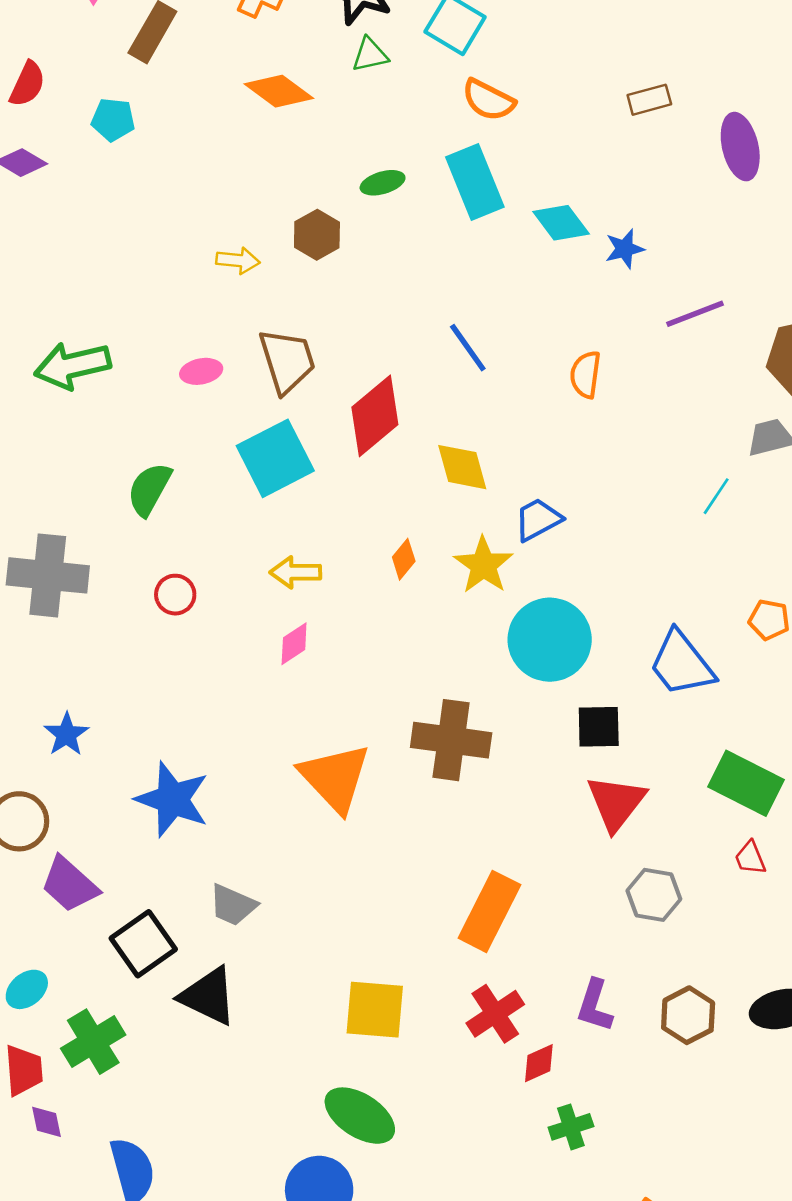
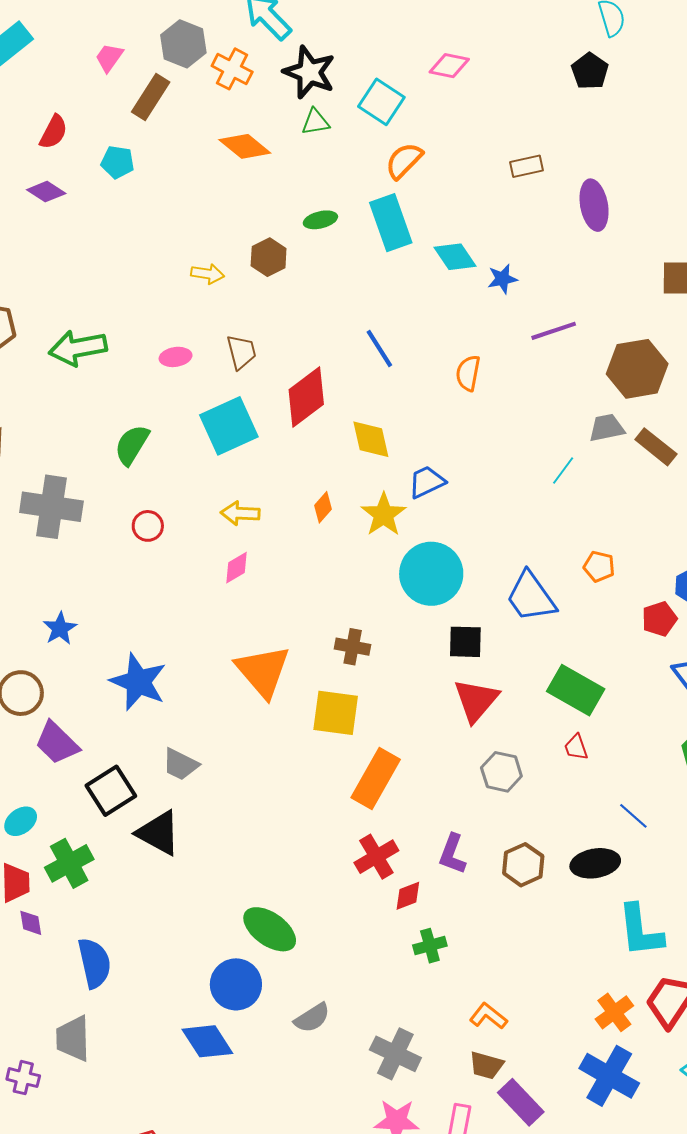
orange semicircle: (488, 100) -> (404, 161), turned 105
brown trapezoid: (287, 361) -> (241, 352), size x0.7
brown cross: (451, 740) -> (353, 647), size x0.6
yellow square: (375, 1010) -> (336, 713), moved

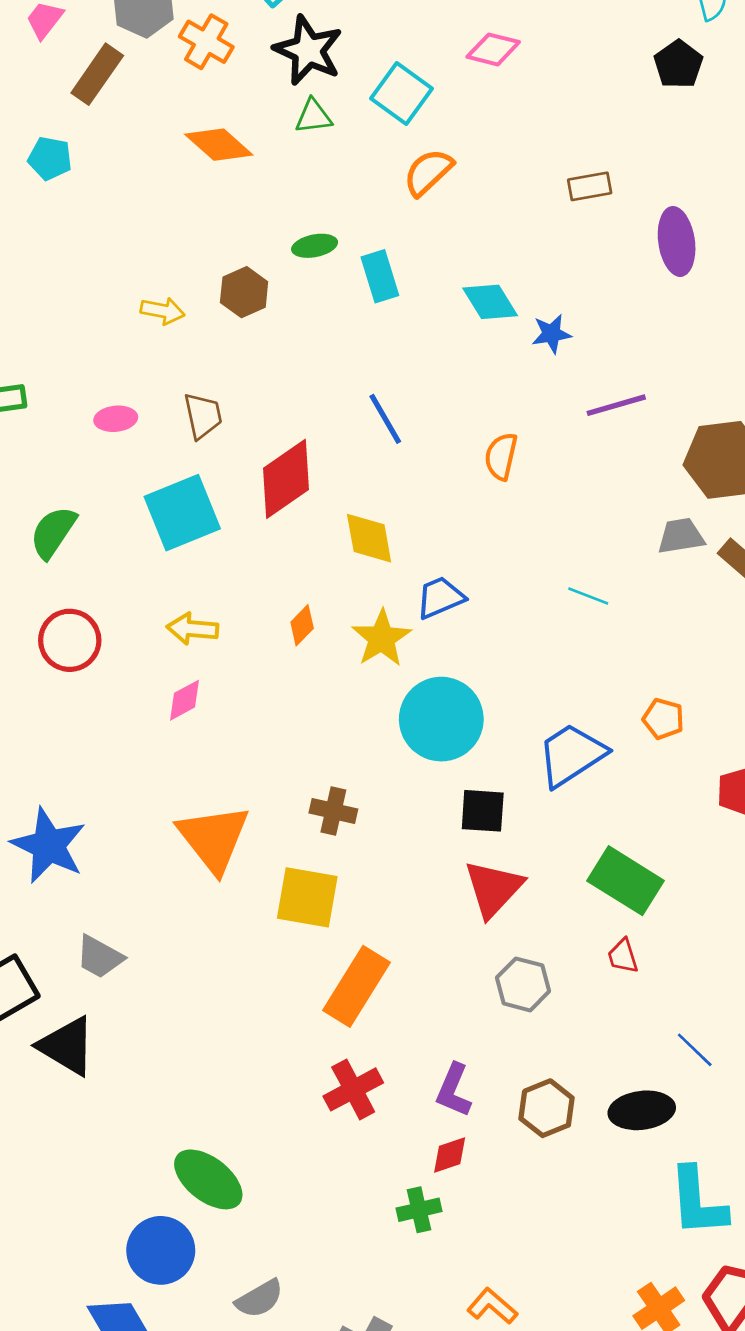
cyan rectangle: (391, 223) -> (380, 276), moved, size x0.7
cyan line: (563, 470) -> (588, 596), moved, turned 72
red circle: (148, 526) -> (70, 640), size x1.5
blue trapezoid: (531, 597) -> (571, 755), turned 90
red diamond: (408, 896) -> (450, 1155), moved

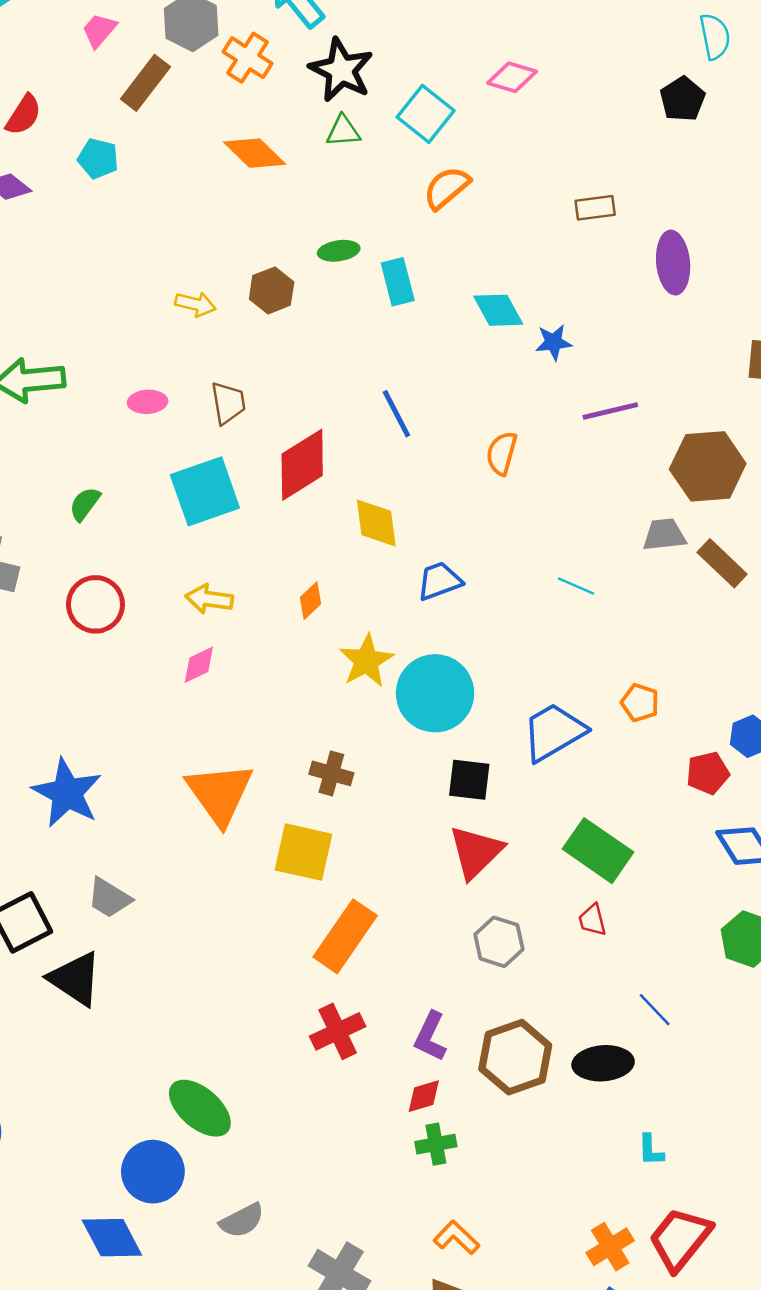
green semicircle: (53, 532) -> (85, 504), size x0.7
yellow star: (382, 638) -> (366, 661), moved
brown hexagon: (547, 1108) -> (515, 1057), size x1.4
cyan L-shape: (698, 1202) -> (651, 1150), size x0.5
green cross: (419, 1210) -> (436, 1144), moved

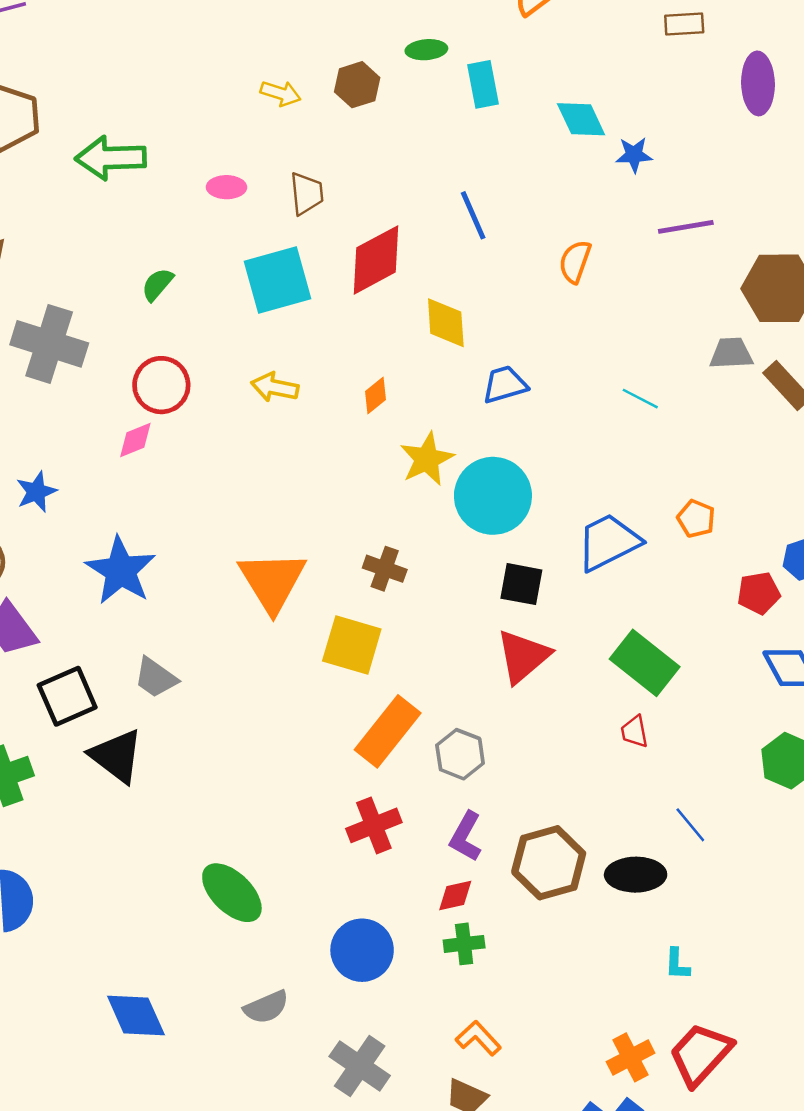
pink diamond: (199, 665) -> (135, 440), moved
gray hexagon: (499, 942) -> (460, 754), moved
blue circle: (153, 1172) -> (362, 950), moved

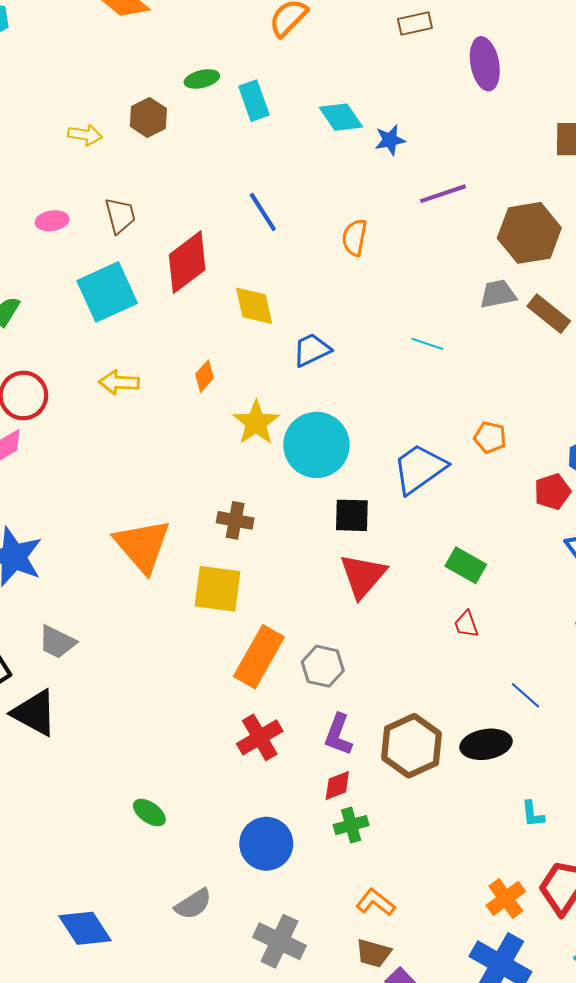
green rectangle: (645, 663) -> (466, 565), size x0.7
green ellipse: (232, 893) -> (149, 813), size x0.6

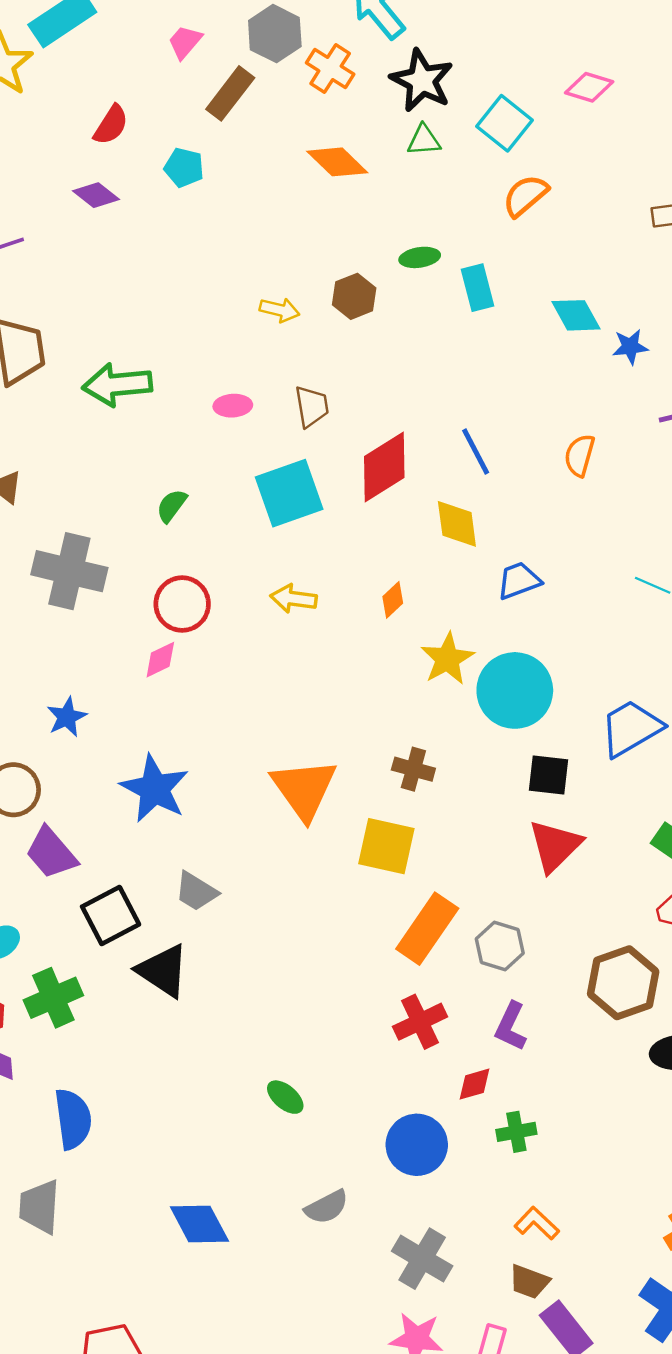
blue line: (263, 212) -> (476, 451), moved
brown hexagon: (412, 746) -> (623, 983), moved
red diamond: (337, 785) -> (475, 1084), moved

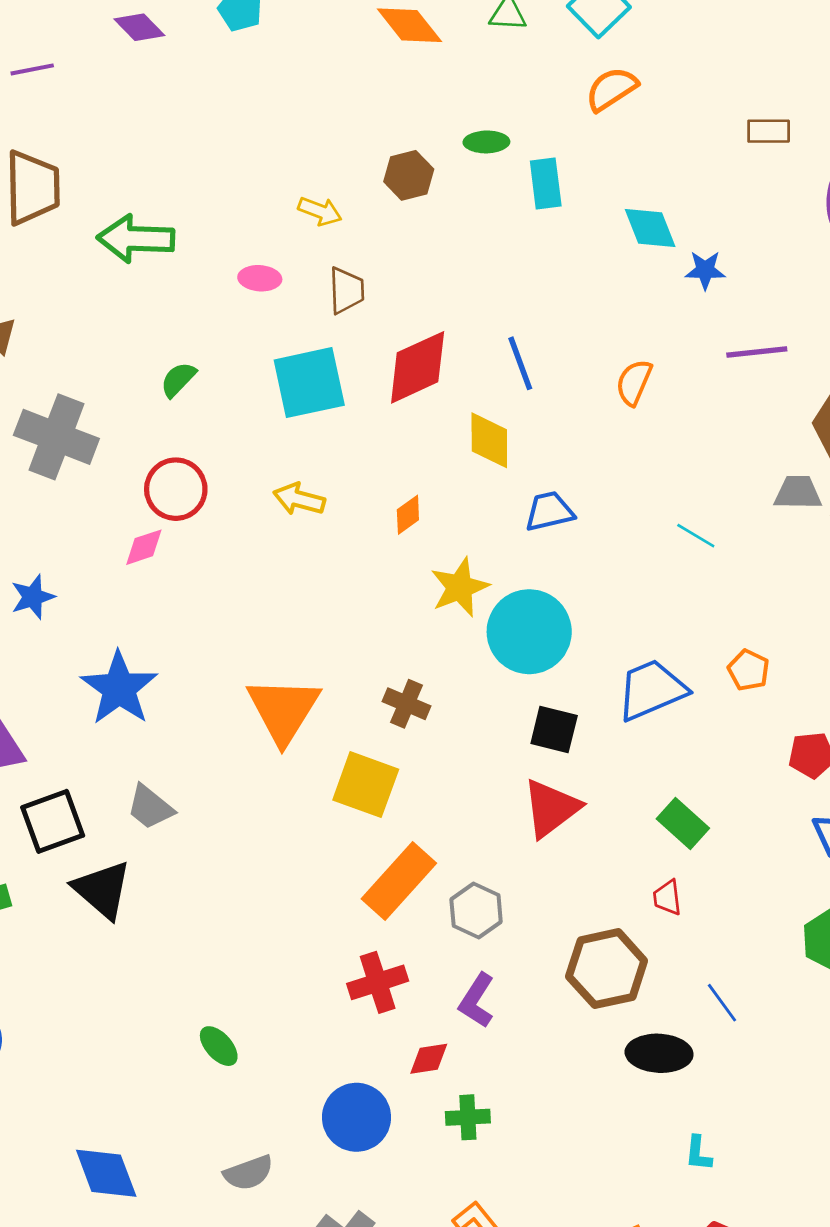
yellow arrow: (280, 310) -> (320, 211), moved

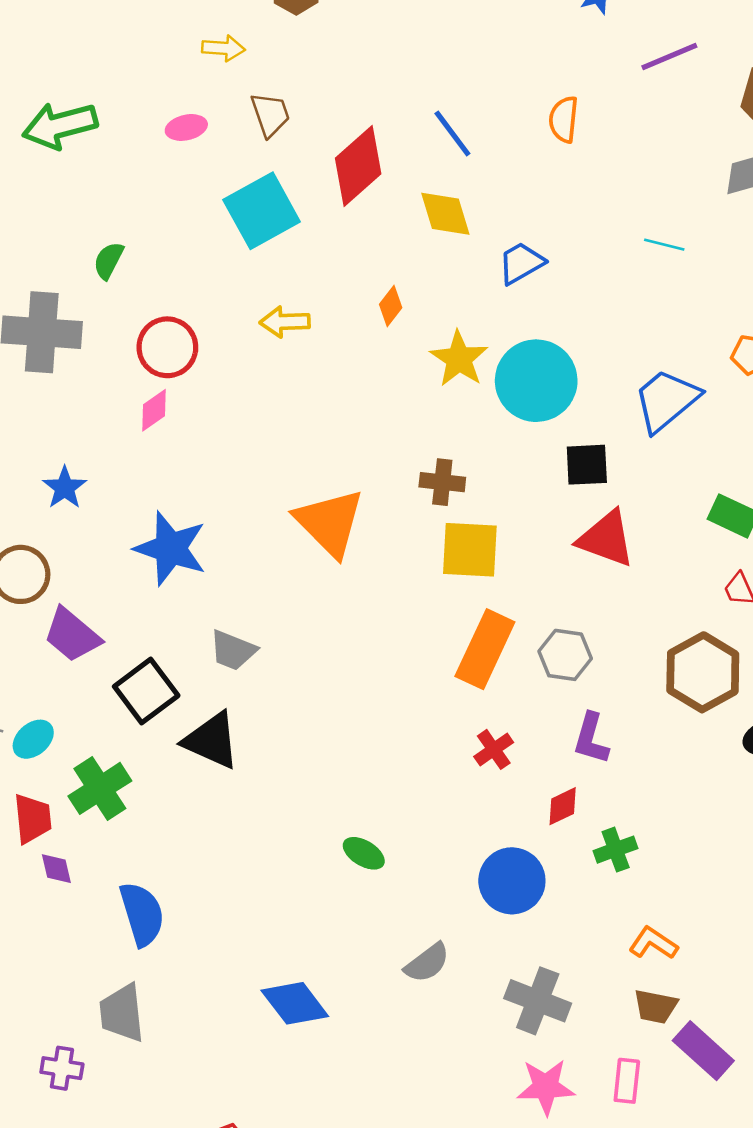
green semicircle: (178, 379) -> (109, 261), moved
yellow square: (366, 785) -> (470, 550), moved
red triangle: (551, 808) -> (606, 539), turned -46
red cross: (378, 982) -> (494, 749), size x0.7

